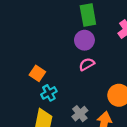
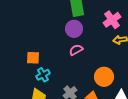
orange square: (37, 73) -> (33, 58), turned -32

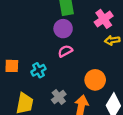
orange square: (33, 58) -> (12, 66), moved
cyan cross: (43, 75) -> (38, 70), moved

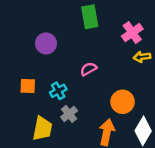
purple circle: (63, 29) -> (46, 43), moved
gray cross: (59, 97) -> (69, 114), moved

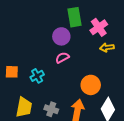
green rectangle: (90, 17) -> (74, 17), moved
purple circle: (46, 43) -> (61, 36), moved
gray cross: (69, 114) -> (51, 109), moved, turned -32

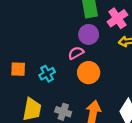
purple circle: (61, 36) -> (89, 34), moved
orange circle: (91, 85) -> (89, 73), moved

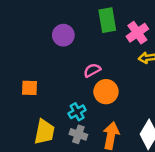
purple circle: (89, 34) -> (63, 35), moved
cyan cross: (47, 74) -> (77, 112), moved

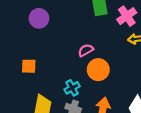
purple circle: (63, 35) -> (39, 18), moved

